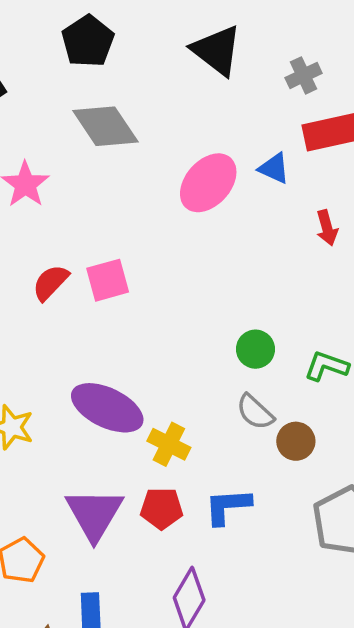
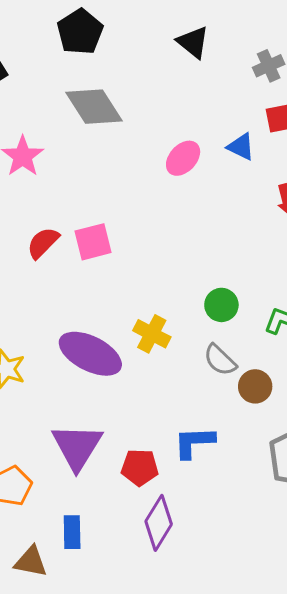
black triangle: (217, 50) -> (193, 42), size x0.7
pink ellipse: (208, 183) -> (183, 158), size x0.7
yellow cross: (169, 444) -> (152, 334), moved
red pentagon: (162, 508) -> (140, 467), moved

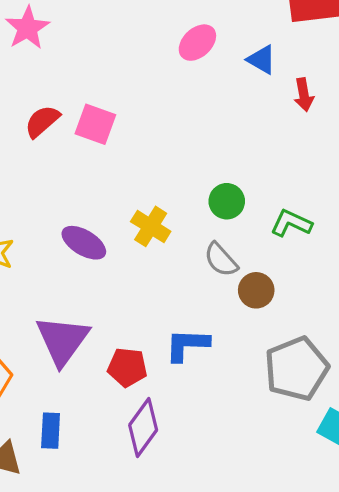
blue triangle: (241, 147) -> (262, 60), moved
pink square: (93, 242) -> (95, 124), turned 30
purple ellipse: (90, 354) -> (84, 243), size x0.7

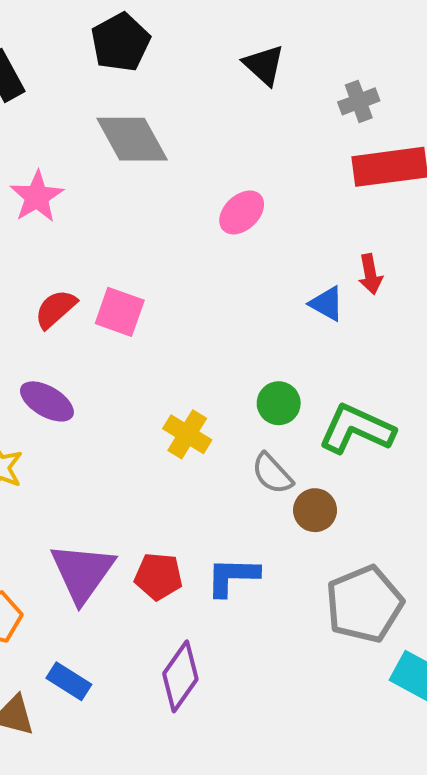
blue triangle: (262, 60) -> (327, 304), moved
green L-shape: (291, 223) -> (357, 429), size x1.5
purple ellipse: (84, 243) -> (47, 401), moved
red pentagon: (127, 367) -> (159, 576), moved
blue rectangle: (51, 431) -> (69, 681), turned -60

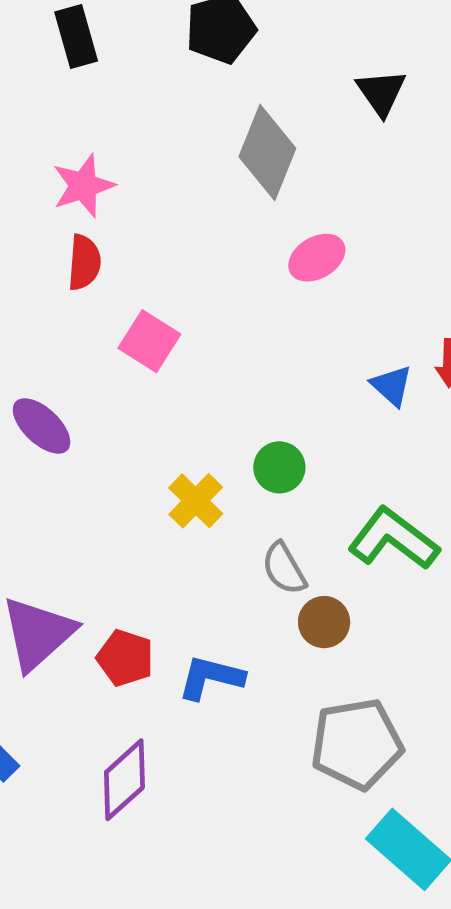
gray diamond: (132, 139) -> (267, 153), moved, turned 38
red semicircle: (56, 309) -> (84, 262), moved, turned 123
green circle: (279, 403) -> (279, 467), moved

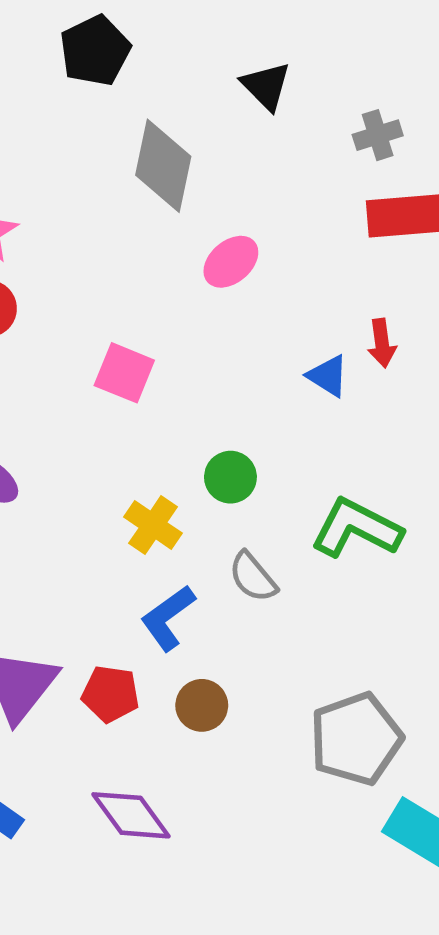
pink square: (149, 341) -> (124, 373), moved
brown circle: (324, 622) -> (202, 705), moved
blue L-shape: (211, 677) -> (168, 618), moved, turned -40
purple diamond: (124, 780) -> (131, 815), turned -74

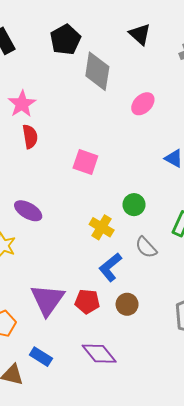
black pentagon: (95, 51) -> (65, 40), moved
pink ellipse: (231, 262) -> (143, 104), moved

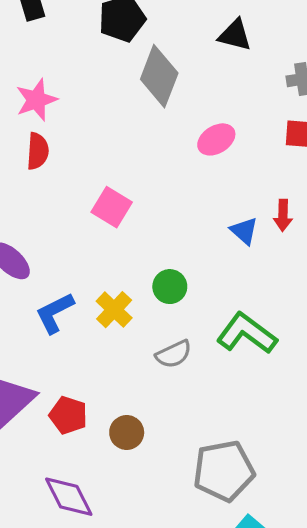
black triangle: (140, 34) -> (235, 35), turned -40
gray semicircle: (146, 247) -> (174, 354), turned -85
blue L-shape: (110, 267) -> (55, 313), moved

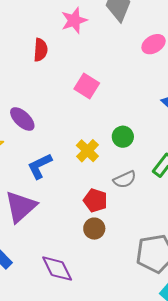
pink star: (36, 100) -> (74, 20), moved
blue L-shape: (55, 313) -> (40, 166), moved
red pentagon: (68, 415) -> (95, 200), moved

